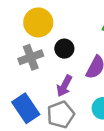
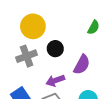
purple arrow: (64, 86) -> (55, 81), turned 42

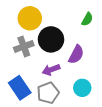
black circle: (55, 49) -> (51, 39), size x1.6

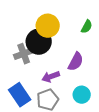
yellow circle: (30, 18) -> (48, 26), moved
black circle: (51, 39) -> (39, 42), moved

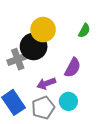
cyan circle: (82, 95) -> (68, 101), moved

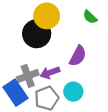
green semicircle: (84, 31) -> (90, 17), turned 104
gray cross: (18, 59) -> (28, 76), moved

